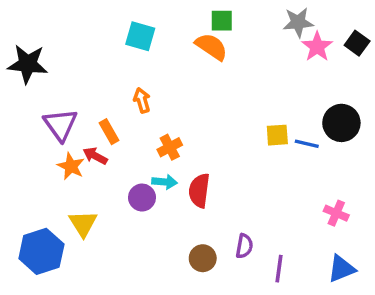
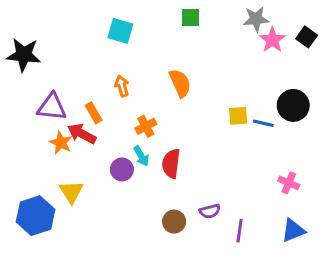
orange semicircle: (211, 47) -> (180, 83), moved, turned 32
purple triangle: (60, 125) -> (52, 107), turned -48
red arrow: (95, 156) -> (82, 134), size x1.4
cyan arrow: (165, 182) -> (141, 156), turned 54
purple semicircle: (244, 246) -> (210, 211), turned 66

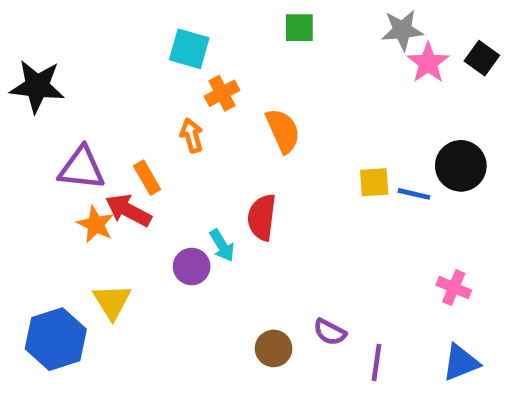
orange cross: (146, 126) -> (222, 93), moved
red semicircle: (171, 163) -> (262, 217), moved
purple semicircle: (210, 211) -> (330, 332), turned 42

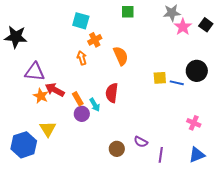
orange rectangle: (147, 178) -> (78, 99), moved

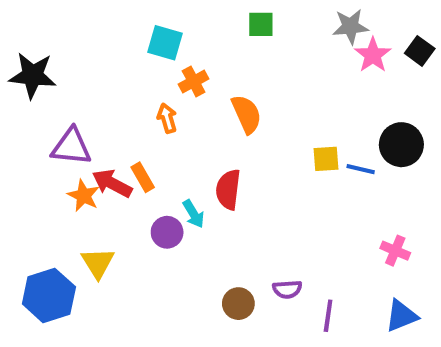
orange rectangle: (78, 99) -> (143, 177), moved
purple semicircle: (141, 142) -> (287, 289), turned -32

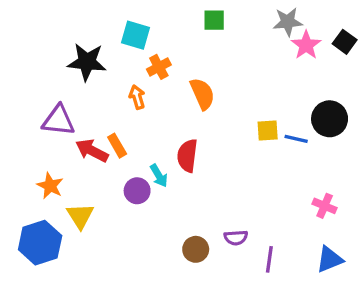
black star: (33, 75) -> (87, 62), moved
orange star: (84, 196) -> (50, 186), moved

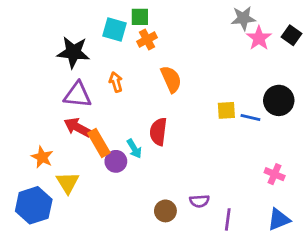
green square: (214, 20) -> (140, 17), moved
orange cross: (159, 67) -> (147, 40), moved
purple triangle: (58, 120) -> (78, 95), moved
orange rectangle: (117, 146) -> (99, 143), moved, size x1.4

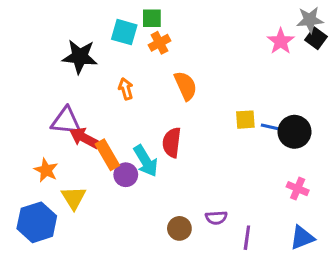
gray star: (243, 18) -> (310, 20), moved
purple triangle: (78, 95) -> (66, 121), moved
black circle: (279, 100) -> (295, 132), moved
cyan arrow: (134, 149) -> (146, 161), size x1.5

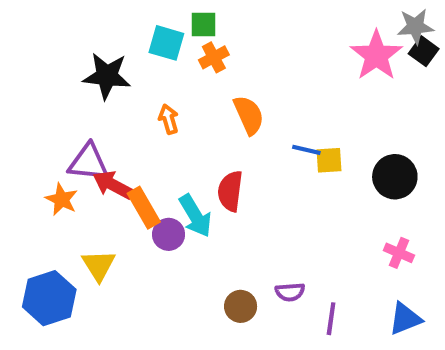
pink star: (281, 41) -> (376, 55), size x1.4
blue line: (271, 127) -> (306, 150), moved
orange star: (46, 170) -> (62, 199), moved

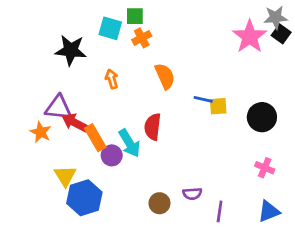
blue hexagon: (49, 298) -> (84, 198), moved

